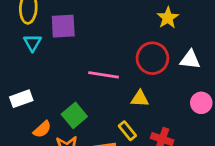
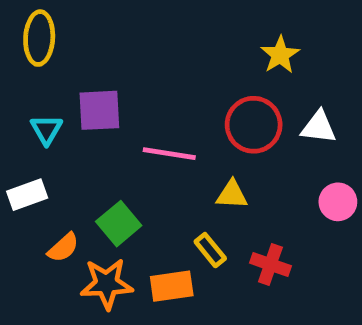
purple square: (63, 26) -> (99, 110), moved
cyan triangle: (32, 43) -> (46, 130), moved

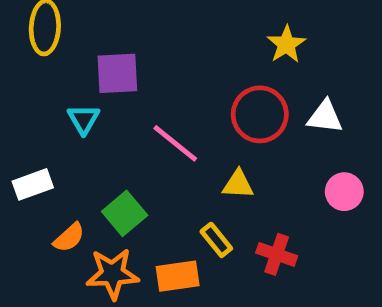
purple square: (99, 110) -> (117, 73), moved
cyan triangle: (46, 130) -> (84, 119), moved
pink line: (169, 154) -> (175, 143), turned 30

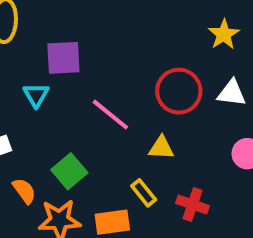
yellow star: (286, 44) -> (224, 34), moved
orange semicircle: (69, 238) -> (24, 191), turned -84

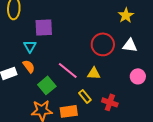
pink line: (110, 115) -> (68, 70), moved
orange semicircle: (24, 191) -> (29, 66), moved

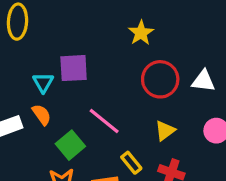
yellow star: (126, 15) -> (141, 33), moved
purple square: (44, 27) -> (74, 68), moved
yellow triangle: (94, 73) -> (165, 131), moved, turned -40

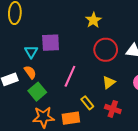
pink line: (104, 121) -> (70, 76), turned 75
green square: (70, 145) -> (37, 92), moved

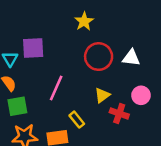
green square: (37, 92) -> (17, 106), turned 30
red cross: (113, 109) -> (119, 113), moved

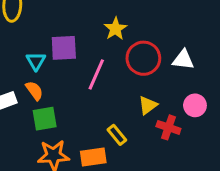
yellow star: (84, 21) -> (115, 29), moved
pink line: (56, 88) -> (96, 74), moved

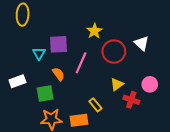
white triangle: (183, 60) -> (142, 43), moved, turned 35
orange semicircle: (34, 91) -> (58, 74), moved

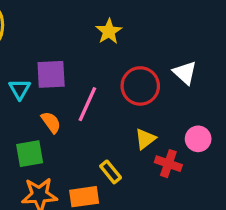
yellow star: (94, 31) -> (109, 31), moved

